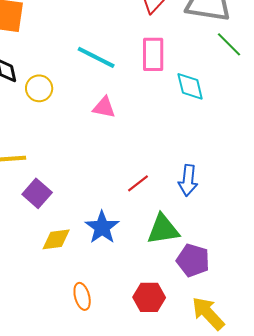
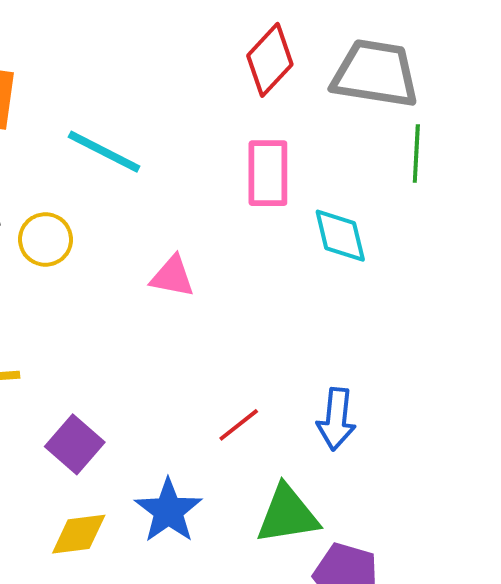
green line: (229, 44) -> (416, 154), turned 48
cyan line: (96, 57) -> (104, 152), moved
purple square: (37, 193) -> (75, 444), moved

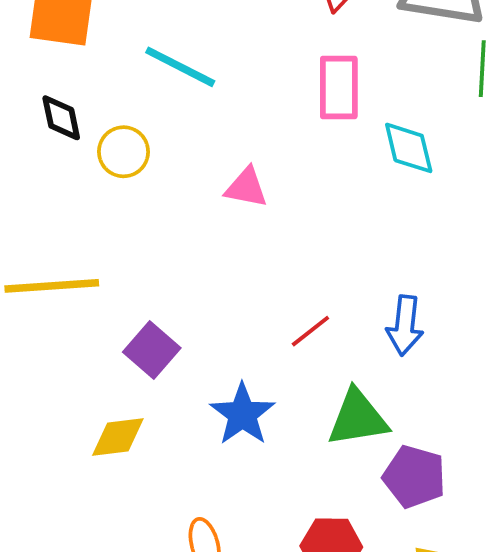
yellow diamond: (79, 534) -> (118, 437), moved

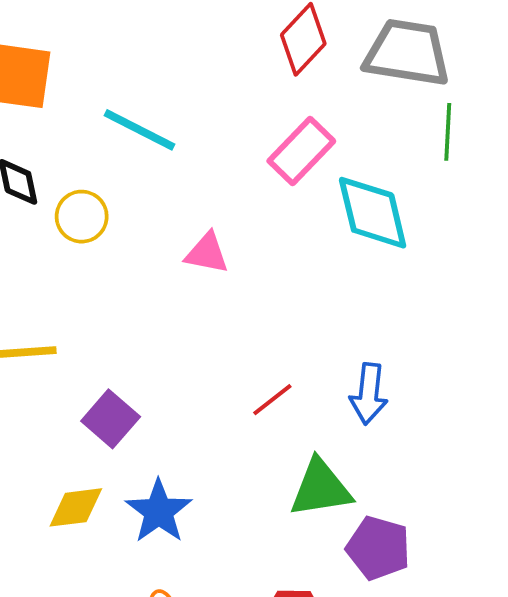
pink rectangle: (339, 88) -> (301, 151), turned 44
cyan diamond: (409, 148) -> (373, 213), size x1.4
blue star: (242, 414) -> (159, 511), moved

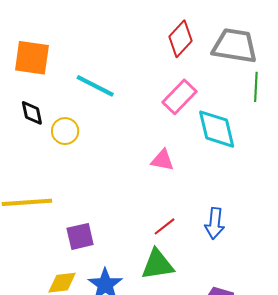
pink triangle: (207, 253) -> (162, 160), moved
purple square: (111, 419) -> (80, 236), turned 36
green triangle: (321, 488) -> (157, 265), moved

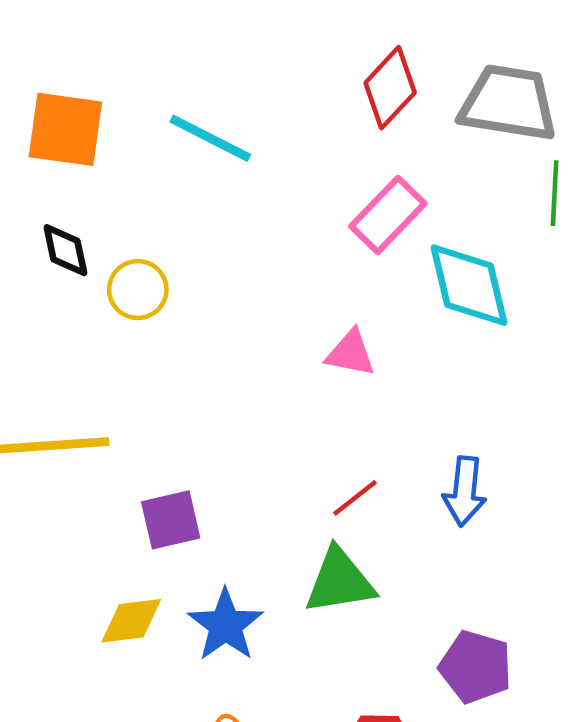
cyan line: (95, 86) -> (210, 138), moved

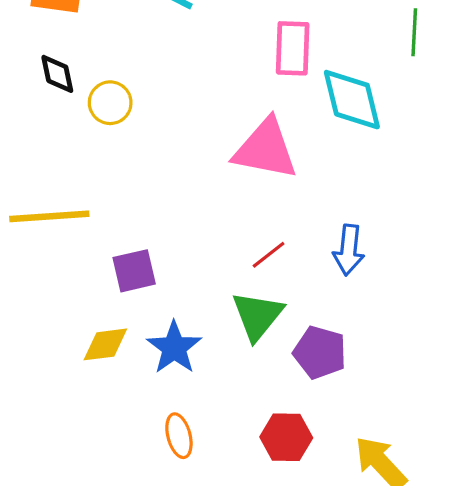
pink rectangle: (388, 215) -> (293, 48), turned -42
pink triangle: (351, 353) -> (265, 149), size x1.8
green triangle: (340, 581) -> (257, 316), turned -42
purple pentagon: (476, 667) -> (320, 352), moved

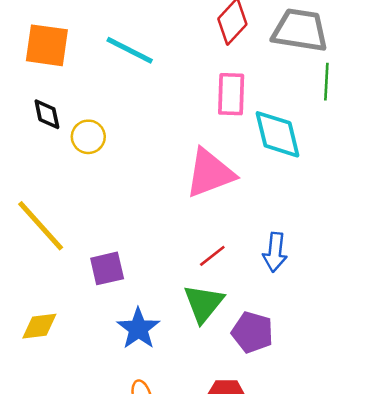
pink triangle: (265, 149) -> (210, 173), turned -32
yellow line: (49, 216) -> (41, 226), turned 52
yellow diamond: (105, 344) -> (39, 326), moved

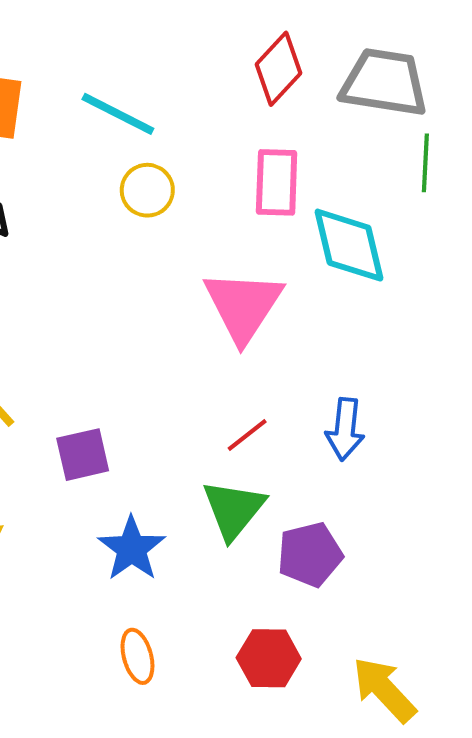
yellow circle: (88, 137) -> (147, 190), moved
pink triangle: (210, 173) -> (243, 306), turned -36
purple pentagon: (252, 332) -> (310, 554), turned -30

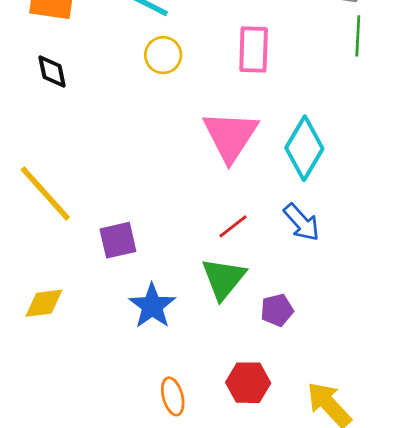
cyan diamond: (349, 245) -> (304, 148), moved, turned 44
blue arrow: (345, 429) -> (302, 222), turned -48
purple pentagon: (310, 554) -> (277, 310), size x0.7
orange ellipse: (137, 656) -> (173, 396), moved

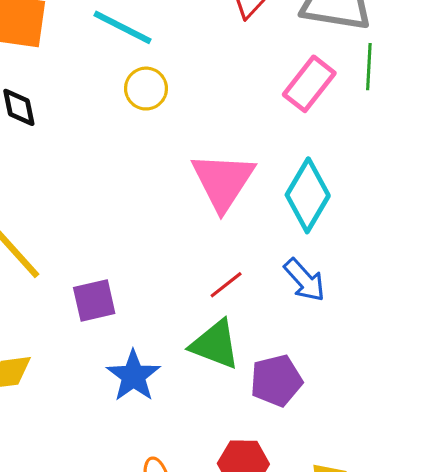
pink rectangle: (254, 50) -> (309, 84), moved, turned 36
green triangle: (223, 279) -> (215, 344), turned -48
purple pentagon: (277, 310) -> (276, 381), size x1.4

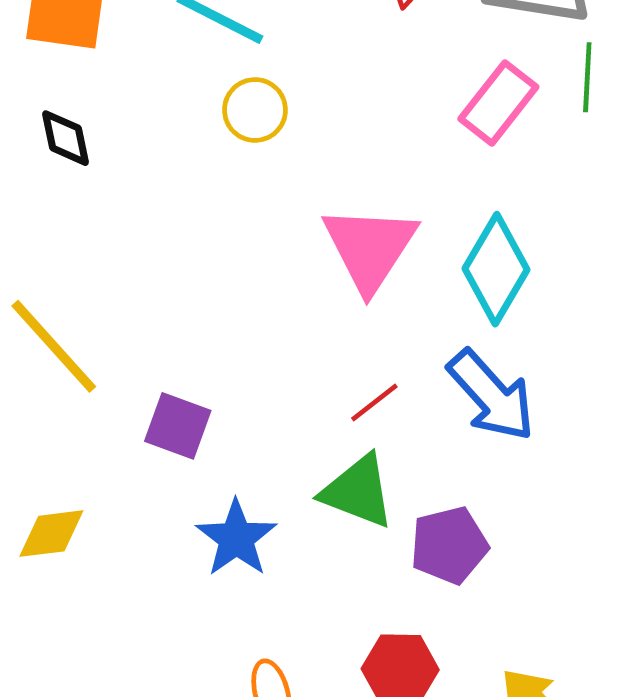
blue arrow: (305, 280) -> (491, 395), size x1.4
purple square: (94, 300) -> (178, 426), turned 33

